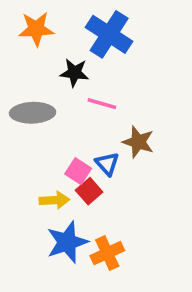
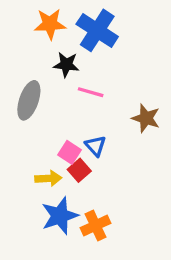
orange star: (36, 29) -> (50, 24), moved
gray ellipse: (33, 113) -> (29, 100), turned -69
brown star: (138, 142) -> (146, 118), moved

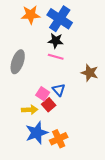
black star: (66, 65) -> (56, 41), moved

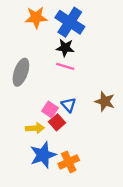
brown star: (90, 73) -> (105, 101), moved

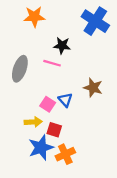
blue cross: (70, 22) -> (95, 21), moved
pink line: (65, 66) -> (52, 63), moved
brown star: (105, 101) -> (93, 88), moved
red square: (57, 122) -> (54, 130), moved, turned -32

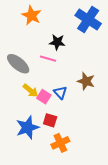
orange star: (34, 17) -> (32, 15), turned 30
gray ellipse: (20, 69) -> (18, 64), turned -70
yellow arrow: (33, 122) -> (31, 90), moved, turned 42
blue star: (41, 148) -> (27, 128), moved

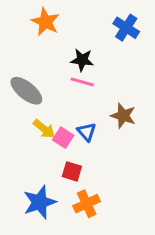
blue cross: (88, 19) -> (126, 28), size x0.7
pink line: (48, 59) -> (82, 82), moved
blue star: (27, 128) -> (40, 202), moved

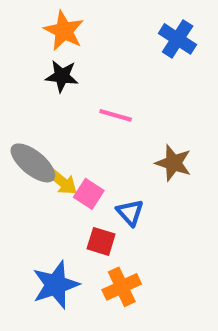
black star: (82, 60) -> (62, 76), moved
gray ellipse: (26, 91) -> (33, 163), moved
blue triangle: (87, 132) -> (130, 212), moved

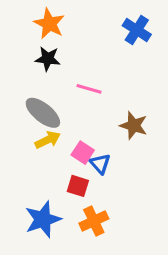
gray ellipse: (33, 163) -> (43, 113), moved
yellow arrow: (62, 182) -> (48, 140), turned -65
pink square: (89, 194) -> (83, 153), moved

